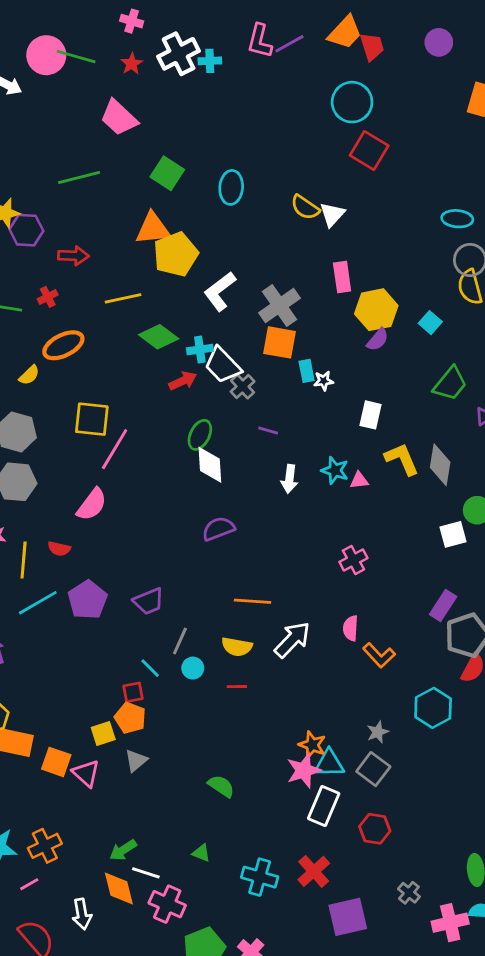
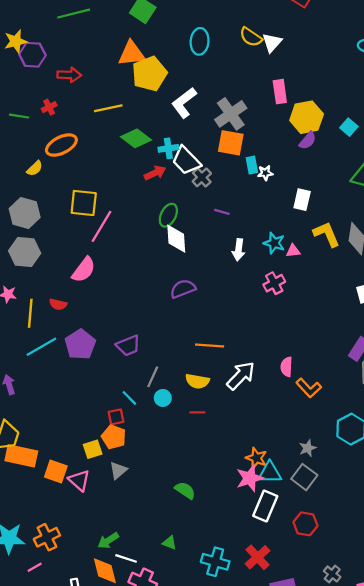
cyan ellipse: (231, 187) -> (200, 41), moved
pink cross: (353, 560) -> (274, 283), moved

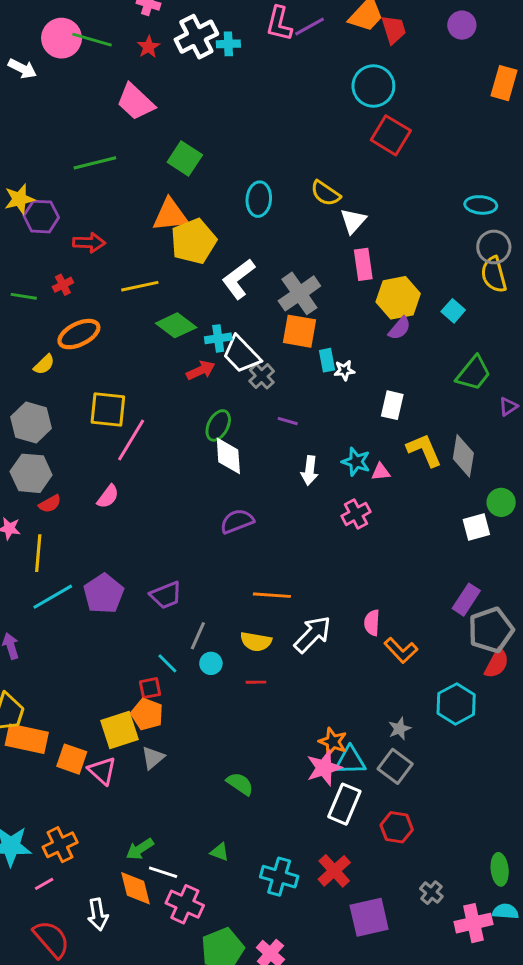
white triangle: (272, 43) -> (353, 221), moved
pink semicircle: (84, 270) -> (108, 497), size x0.7
red semicircle: (58, 304) -> (50, 504), moved, turned -42
yellow square: (93, 449) -> (120, 730), size x1.5

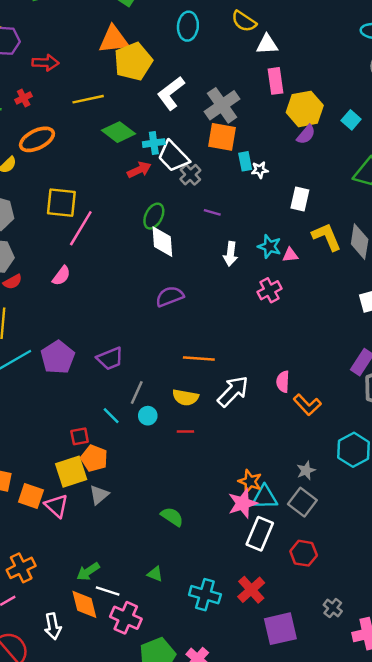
white triangle: (353, 221) -> (267, 44), turned 45
red square: (150, 688) -> (80, 436), moved

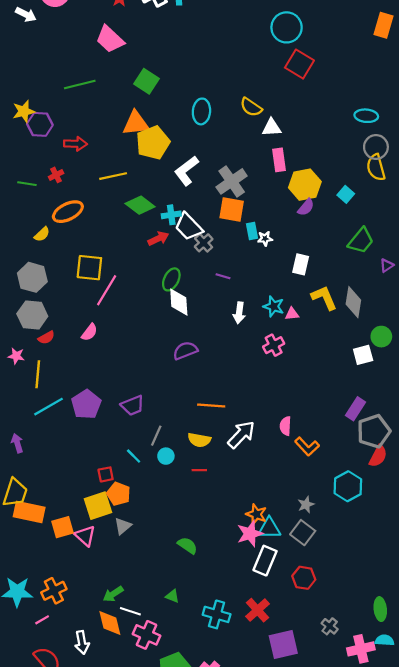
orange square: (31, 496) -> (63, 527), turned -35

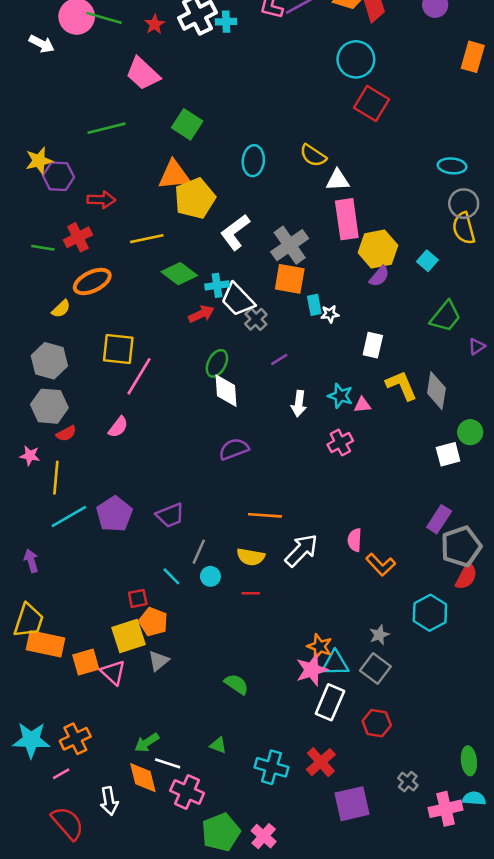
pink rectangle: (279, 160) -> (347, 219), size x1.4
red cross: (56, 175) -> (78, 237), size x1.5
purple line: (223, 276) -> (279, 359), turned -48

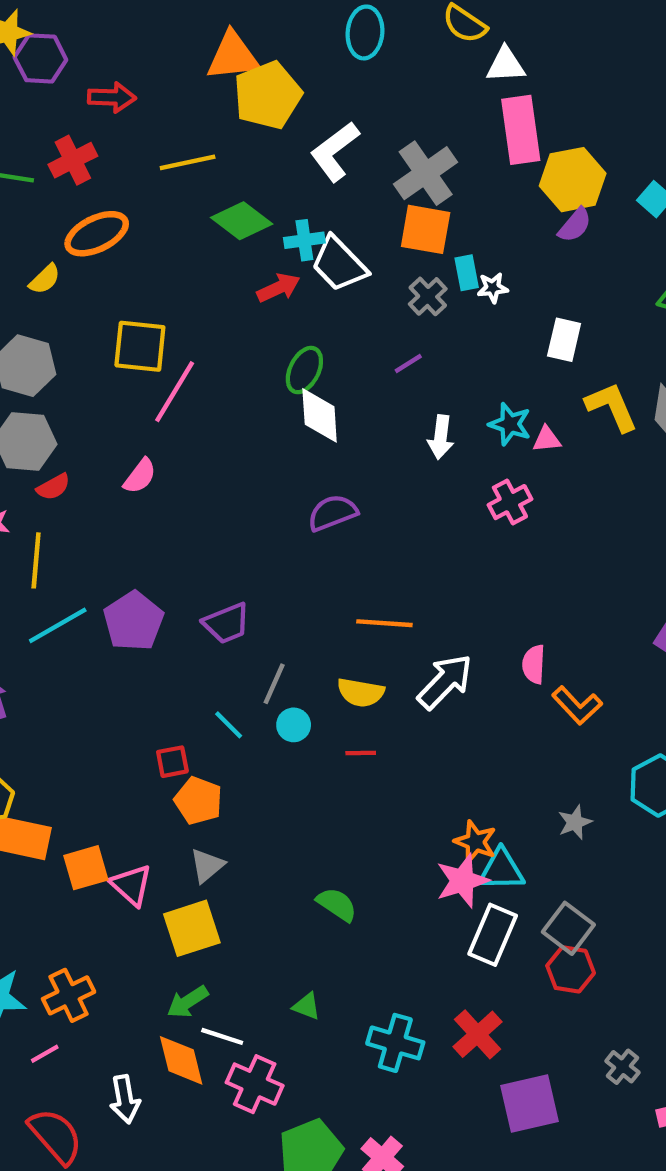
gray cross: (256, 319) -> (428, 296), moved
yellow square: (129, 636) -> (192, 928), moved
gray square: (375, 669) -> (568, 928), moved

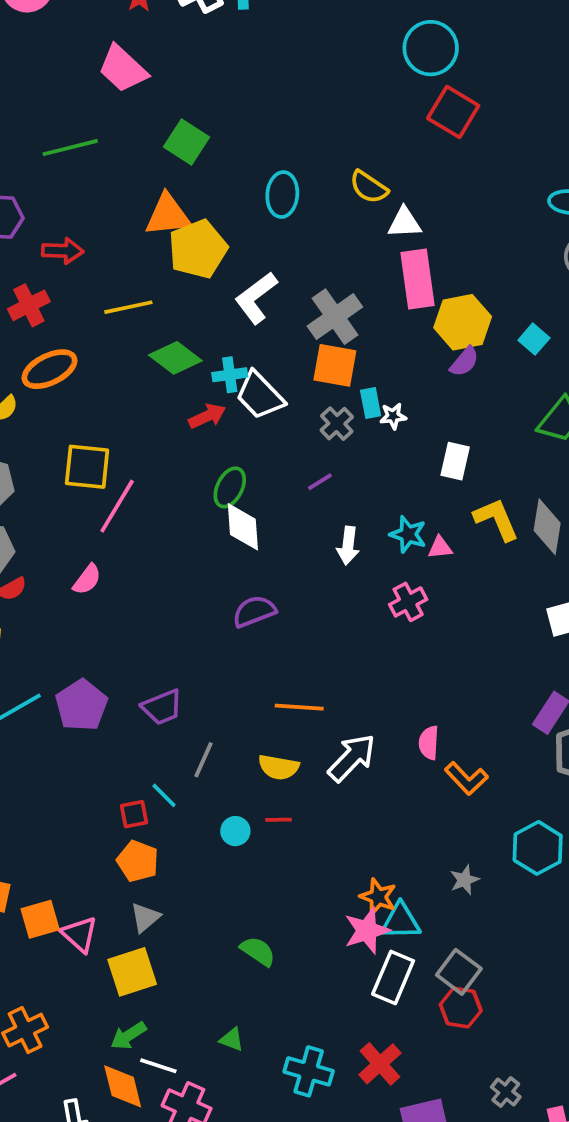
cyan circle: (294, 725) -> (235, 831), moved
red square: (172, 762) -> (134, 814), moved

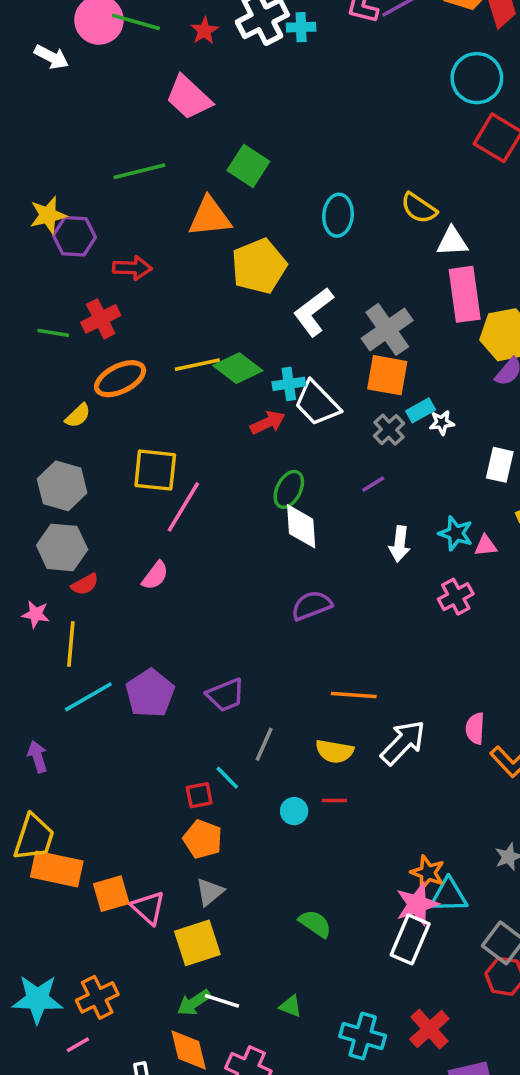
orange triangle: (168, 215) -> (210, 217), moved
yellow line: (128, 307) -> (197, 365), moved
cyan rectangle: (371, 403) -> (421, 410), turned 72
white rectangle: (393, 977) -> (410, 939), moved
white line: (158, 1066) -> (222, 1001), moved

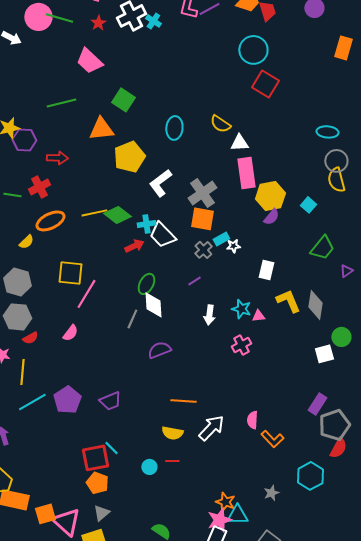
cyan cross: (301, 27) -> (153, 21), turned 35
gray line: (264, 744) -> (132, 319), moved
red square: (199, 795) -> (95, 458), size x1.8
pink triangle: (148, 908) -> (66, 522), size x1.4

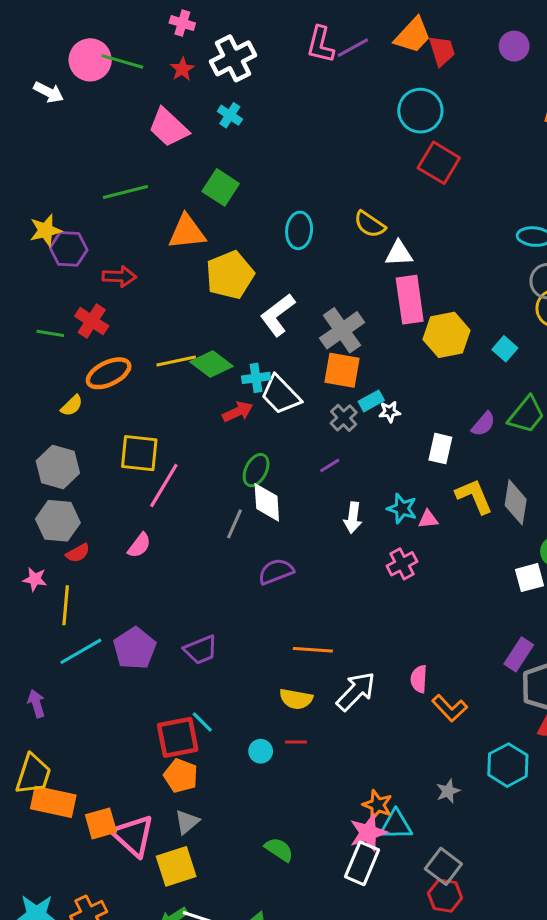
cyan cross: (153, 21) -> (230, 115), moved
red cross: (39, 187) -> (92, 321), turned -30
purple semicircle: (271, 217) -> (483, 424), moved

